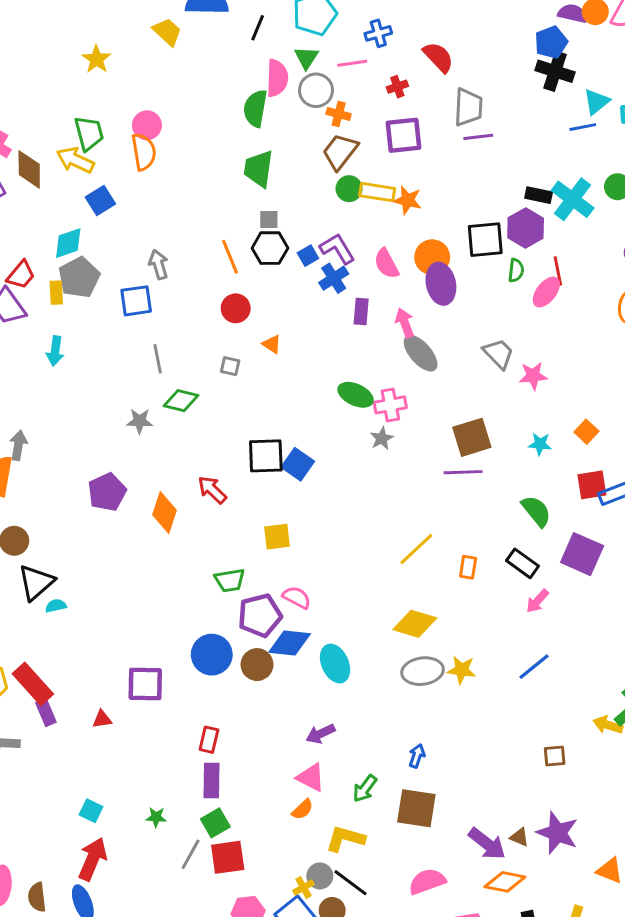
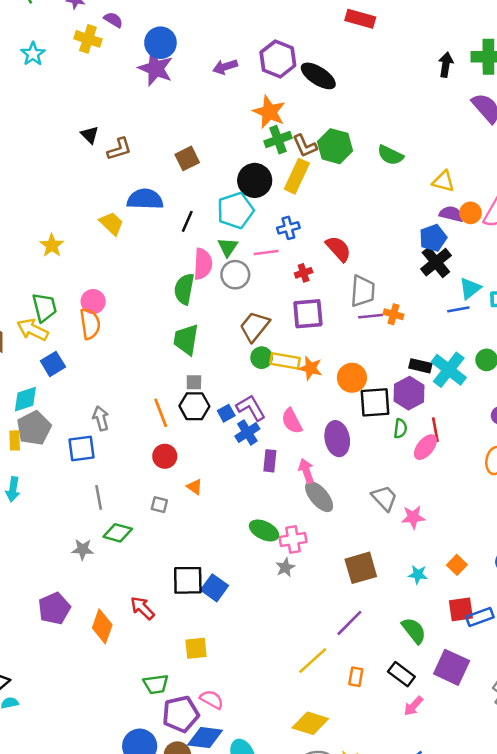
black cross: (555, 71) -> (436, 262), turned 32
orange cross: (339, 114) -> (393, 314), moved
orange circle: (432, 257) -> (352, 378), moved
purple line: (463, 472) -> (349, 623), moved, turned -44

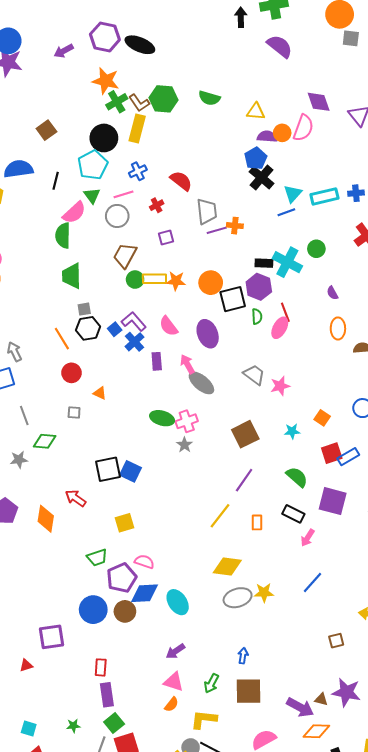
pink semicircle: (203, 264) -> (74, 213), turned 55
gray circle: (235, 275) -> (117, 216), moved
purple square: (308, 314) -> (166, 237), size x0.6

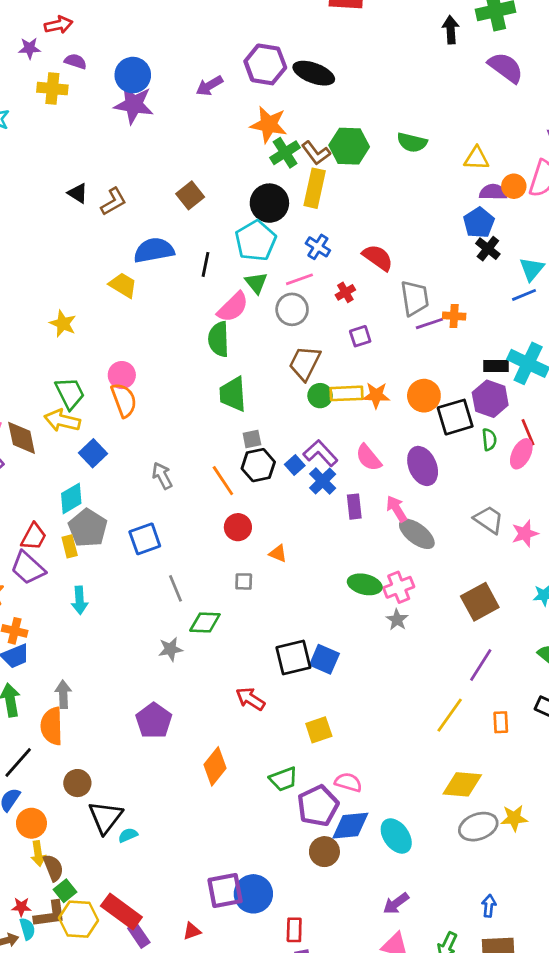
blue cross: (138, 171) -> (318, 247), turned -30
black cross: (262, 178) -> (488, 249), size x0.7
gray arrow: (15, 352) -> (162, 476), moved
orange diamond: (46, 519) -> (215, 766), moved, turned 32
blue circle: (93, 610) -> (253, 894), moved

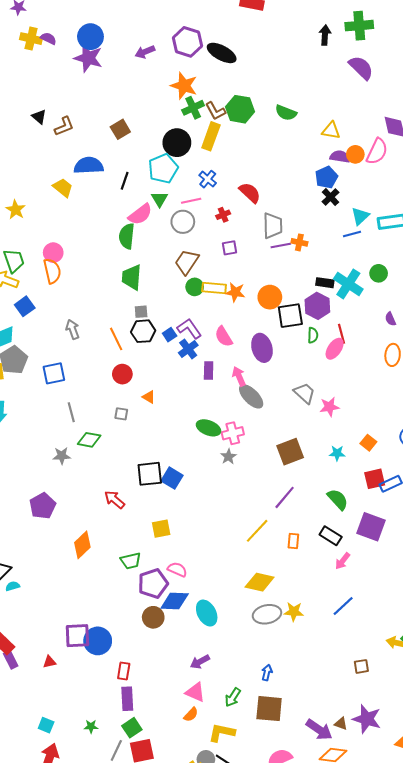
purple semicircle: (75, 61) -> (48, 38), moved

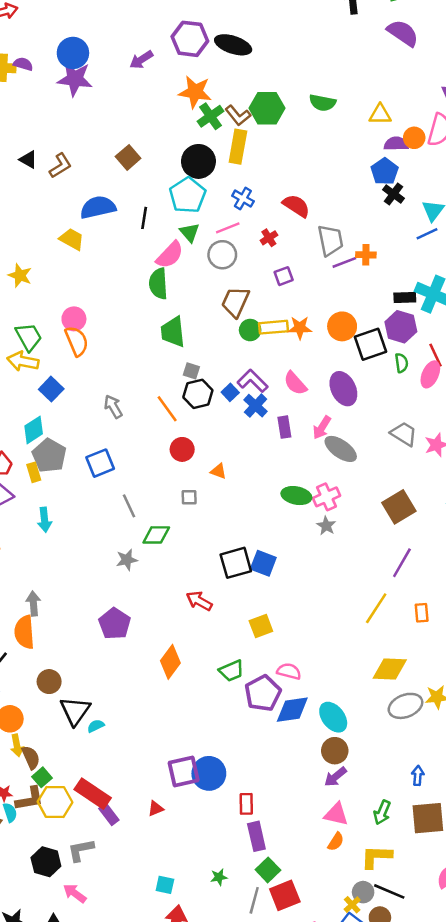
gray square: (141, 312) -> (191, 371), turned 32
pink arrow: (239, 376) -> (322, 428), turned -114
brown circle: (153, 617) -> (335, 751), moved

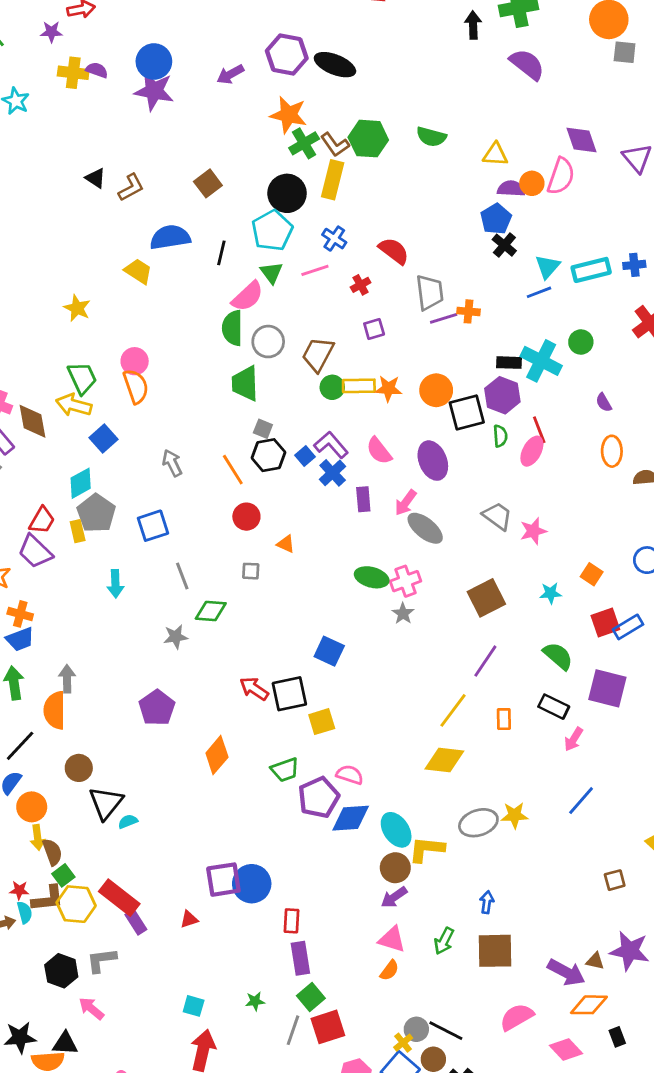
gray circle: (222, 255) -> (268, 342), moved
cyan arrow: (45, 520) -> (115, 584), moved
black square: (236, 563) -> (289, 694), moved
yellow diamond: (390, 669) -> (444, 760), moved
yellow L-shape: (376, 857) -> (427, 849), moved

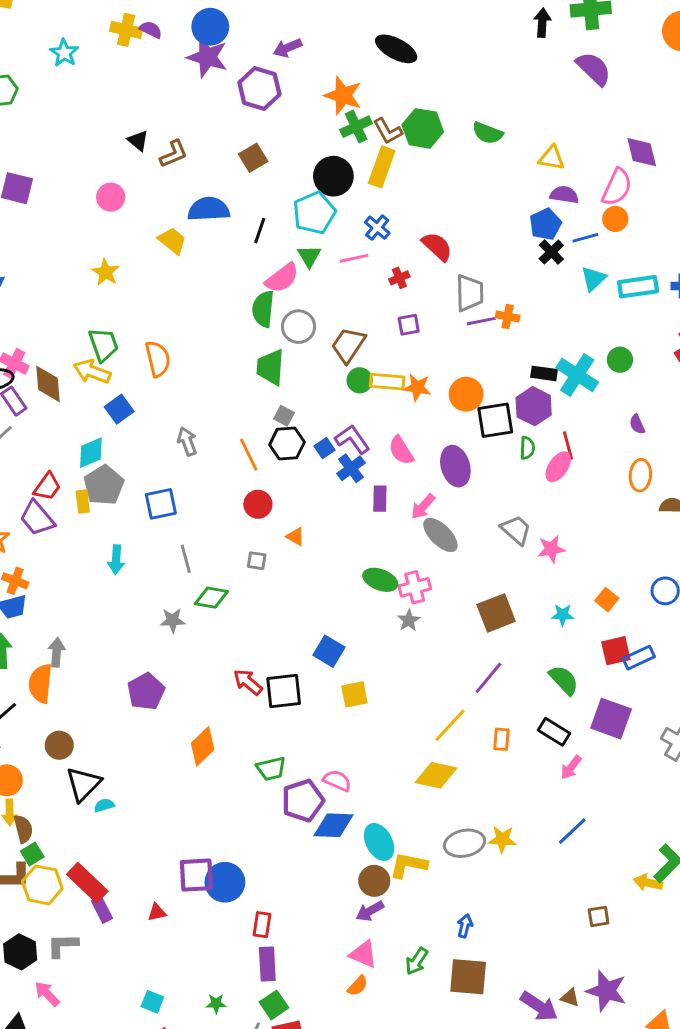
purple hexagon: (287, 55) -> (259, 89), moved
orange circle: (532, 183) -> (615, 219), moved
blue line: (539, 292) -> (585, 238), moved
pink circle: (135, 361) -> (111, 197), moved
yellow square: (322, 722) -> (354, 694), moved

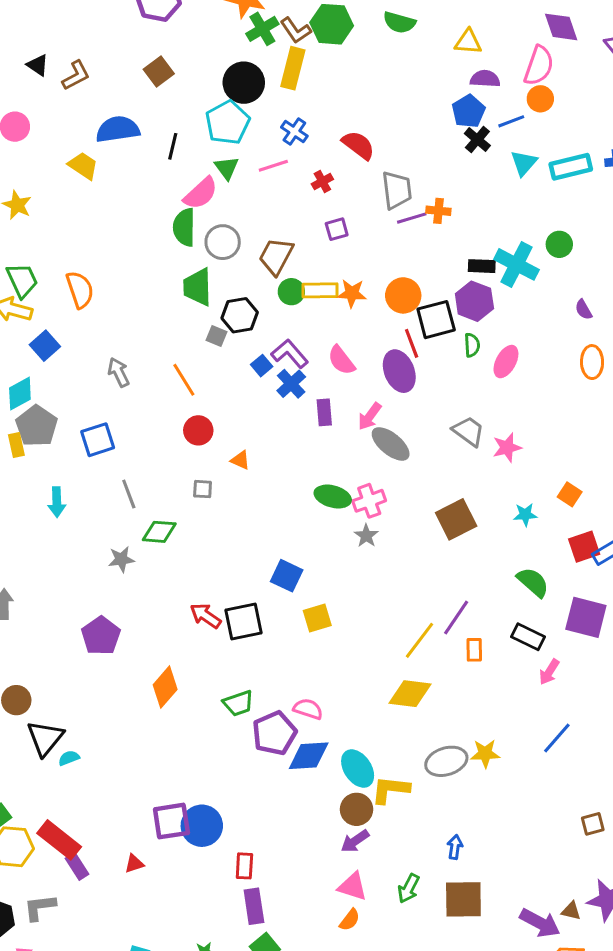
black hexagon: (287, 443) -> (240, 315), moved
red line: (568, 446) -> (412, 343), moved
purple line: (489, 678) -> (456, 617), moved

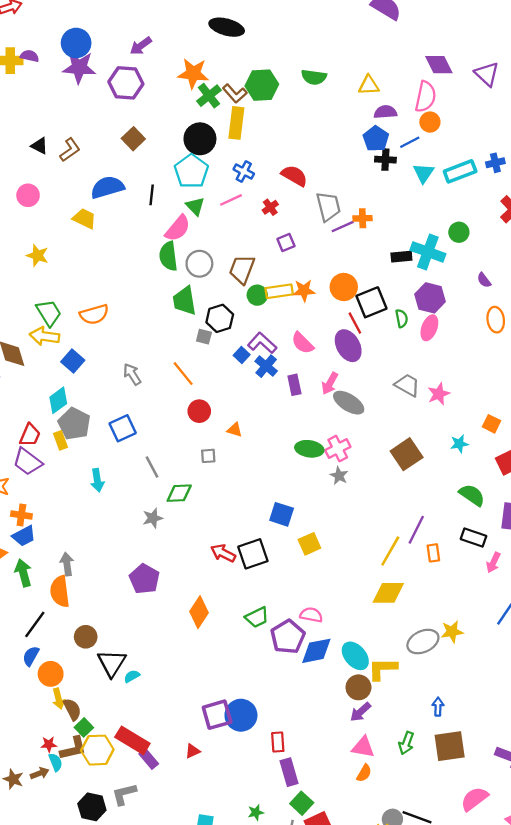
black cross: (477, 140) -> (385, 160), turned -30
orange semicircle: (80, 290) -> (94, 314), turned 100
purple hexagon: (474, 301) -> (430, 298), moved

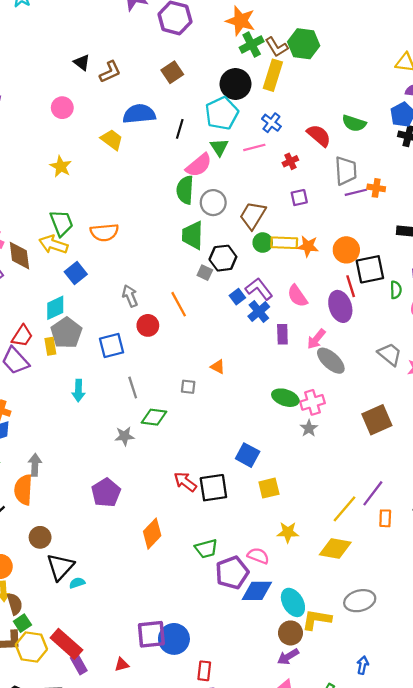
green semicircle: (314, 77) -> (354, 123), moved
red circle: (199, 411) -> (148, 325), moved
yellow star: (452, 632) -> (288, 532), moved

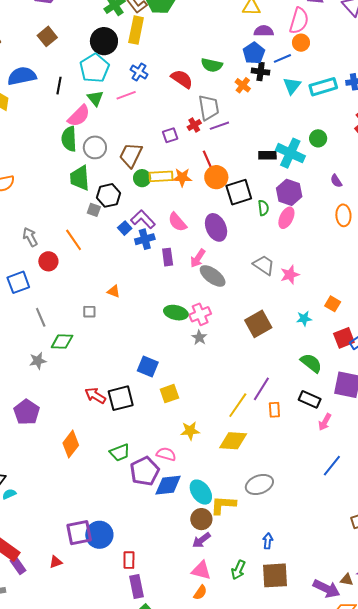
red cross: (290, 161) -> (194, 125), moved
orange cross: (376, 188) -> (243, 85), moved, turned 35
red line: (351, 286) -> (208, 160), moved
blue cross: (259, 312) -> (145, 239), turned 30

